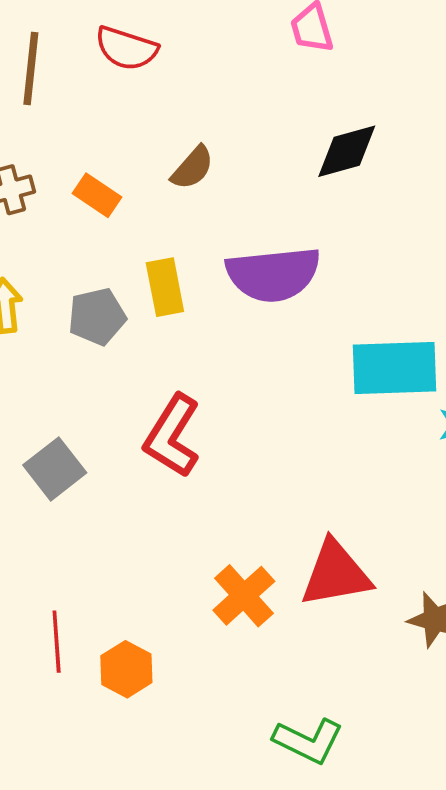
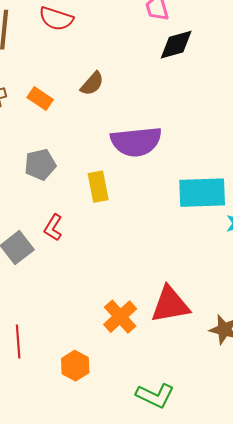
black diamond: (347, 151) -> (176, 45), moved
yellow rectangle: (165, 287) -> (98, 187), moved
red L-shape: (172, 436) -> (53, 228), moved, size x0.6
orange hexagon: (126, 669) -> (75, 366), moved

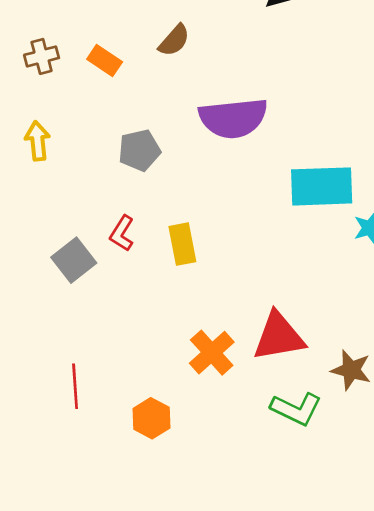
gray pentagon: (40, 165) -> (139, 150), moved
yellow rectangle: (98, 187) -> (182, 244), moved
green L-shape: (155, 396) -> (296, 409), moved

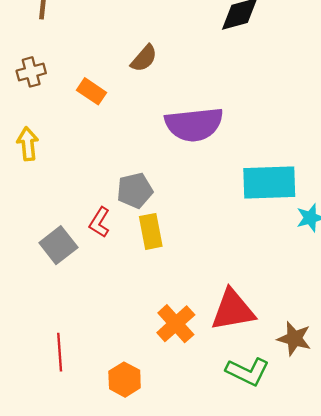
orange rectangle: (105, 60) -> (92, 91), moved
gray pentagon: (139, 150) -> (135, 190), moved

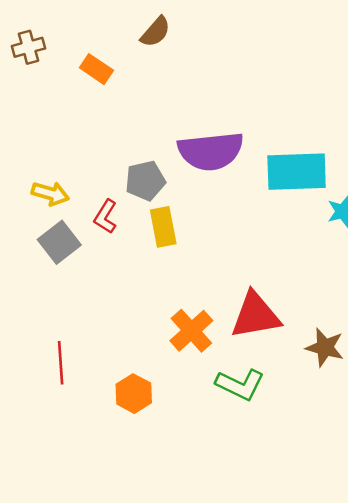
purple semicircle: (194, 124) -> (211, 151), moved
yellow arrow: (28, 144) -> (50, 193), moved, turned 112
green L-shape: (248, 372) -> (240, 385), moved

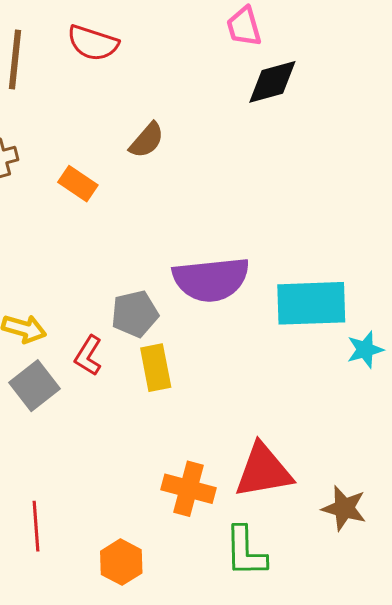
orange cross: (191, 331) -> (189, 489), turned -33
green L-shape: (240, 385) -> (245, 552), turned 63

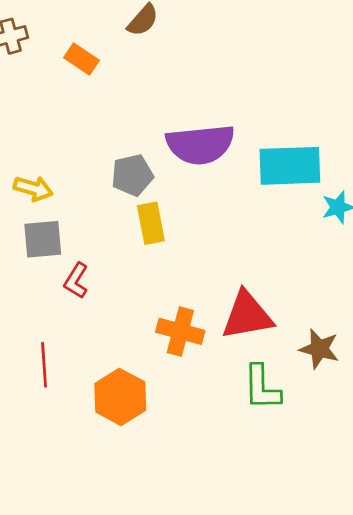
red L-shape: (88, 356) -> (76, 281), moved
gray square: (35, 386) -> (43, 239), turned 33
green L-shape: (245, 552) -> (262, 388), moved
orange hexagon: (121, 562) -> (120, 397), size x1.4

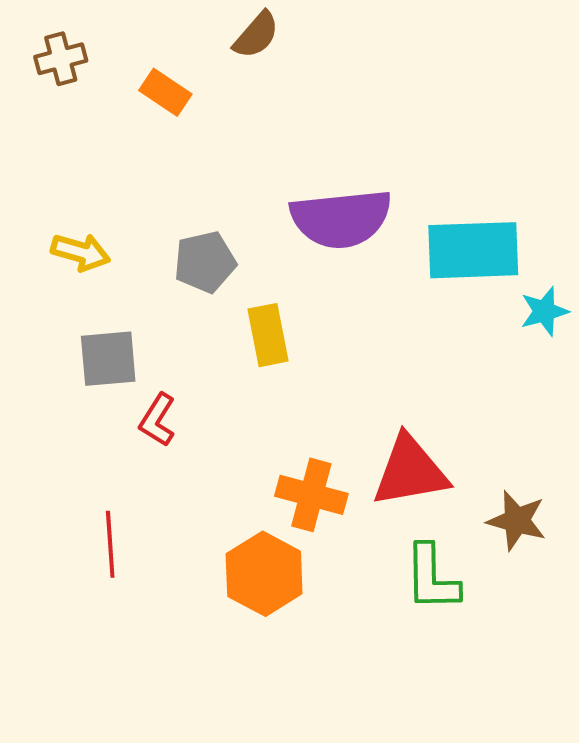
gray pentagon: (132, 175) -> (205, 262), moved
yellow arrow: (33, 189) -> (81, 252), moved
orange hexagon: (120, 397) -> (264, 574), moved

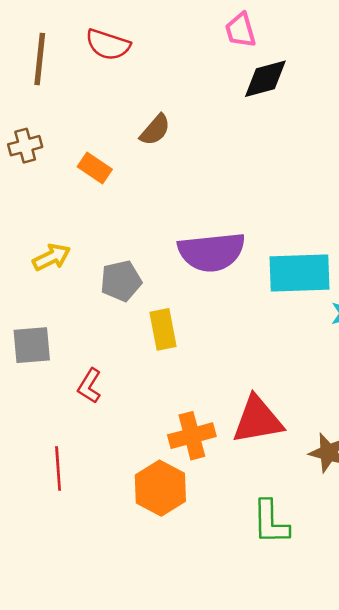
yellow arrow: (81, 252) -> (51, 257), moved, turned -42
gray square: (108, 359) -> (32, 345), moved
orange cross: (311, 495) -> (192, 436), turned -30
green L-shape: (432, 578) -> (271, 522), moved

